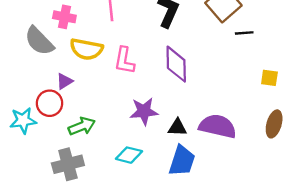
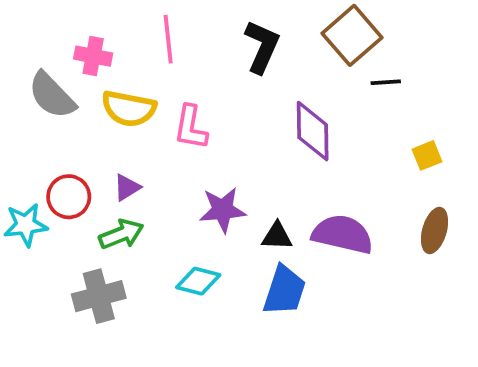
purple diamond: (176, 64) -> (313, 131), moved
yellow square: (269, 78) -> (427, 155), turned -30
purple triangle: (64, 81) -> (127, 187), moved

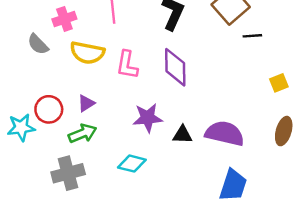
pink cross: (93, 56) -> (64, 19), turned -30
gray semicircle: (52, 95) -> (38, 44), size x0.7
purple diamond: (313, 131) -> (175, 67), moved
blue trapezoid: (284, 291) -> (233, 185), moved

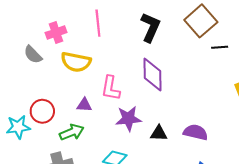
pink L-shape: (127, 65) -> (111, 88), moved
purple triangle: (86, 103) -> (84, 105), moved, turned 35
purple semicircle: (225, 133) -> (196, 132), size x0.7

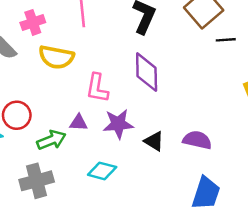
purple triangle: (84, 105) -> (79, 123), moved
black triangle: (159, 133) -> (154, 141), turned 30

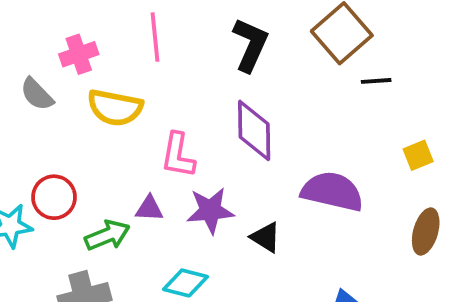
purple semicircle: (197, 140) -> (332, 191), moved, size x1.4

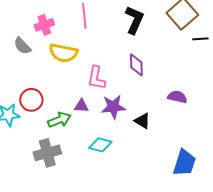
purple diamond: (254, 130) -> (136, 65), size x0.7
purple semicircle: (332, 191) -> (177, 97), size x0.6

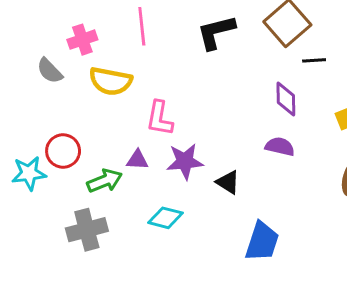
black L-shape: (134, 20) -> (216, 32), turned -128
purple diamond: (136, 65) -> (286, 99), moved
blue trapezoid: (184, 163) -> (262, 242), moved

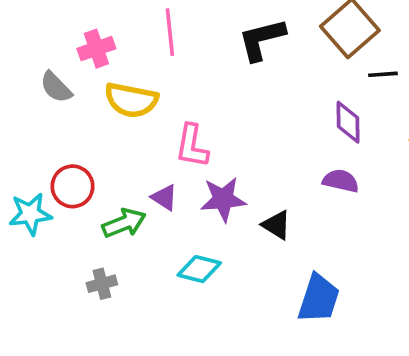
purple triangle: (137, 160) -> (164, 197), turned 30
gray cross: (87, 230) -> (102, 284), size x0.6

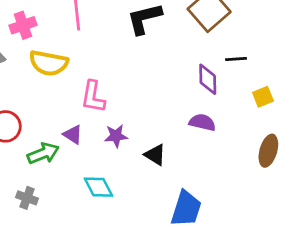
black line: (383, 74) -> (236, 59), moved
purple star: (223, 199) -> (116, 136), size x0.7
cyan diamond: (199, 269) -> (98, 187), turned 48
gray cross: (102, 284) -> (27, 198), turned 35

